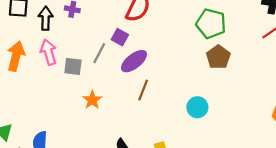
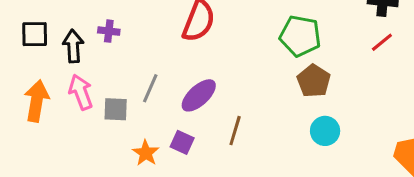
purple square: (120, 37) -> (182, 142), moved
brown line: (143, 90) -> (235, 131), moved
cyan circle: (197, 107) -> (325, 131), moved

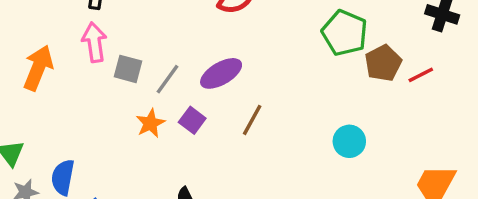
red line: (382, 42) -> (421, 75), moved
brown pentagon: (314, 81) -> (383, 63), moved
gray line: (150, 88) -> (168, 79), moved
orange arrow: (37, 101) -> (38, 68), moved

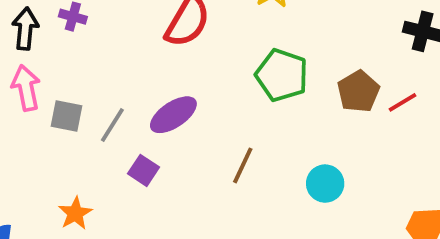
green pentagon: (345, 33) -> (282, 75), moved
brown line: (252, 120) -> (243, 165), moved
orange star: (150, 123) -> (75, 213), moved

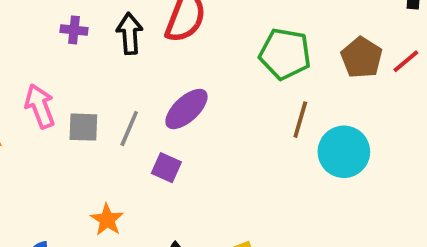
black arrow: (25, 29) -> (130, 34), moved
brown line: (243, 165) -> (300, 120), moved
cyan circle: (325, 184) -> (344, 152), size x1.4

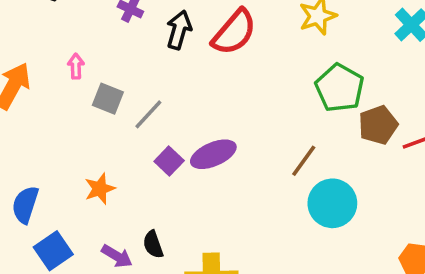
green pentagon: (285, 54) -> (340, 88), moved
pink arrow: (40, 106) -> (76, 66), size x0.6
purple ellipse: (186, 109) -> (213, 154), moved

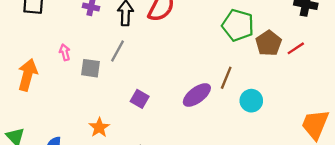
gray line: (148, 114) -> (118, 51), moved
purple ellipse: (213, 154) -> (197, 95), moved
cyan circle: (332, 203) -> (251, 101), size x0.7

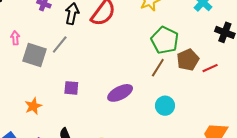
gray square: (90, 68) -> (35, 55), size x1.4
brown line: (226, 78) -> (158, 68), moved
purple square: (140, 99) -> (71, 88), turned -35

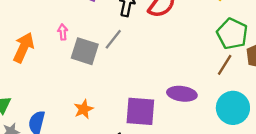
purple square: (71, 88) -> (140, 111), moved, size x1.8
purple ellipse: (120, 93) -> (182, 94), turned 35
cyan circle: (165, 106) -> (233, 108), size x1.5

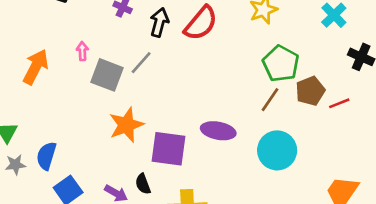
orange star: (84, 109) -> (126, 125), moved, size x1.5

